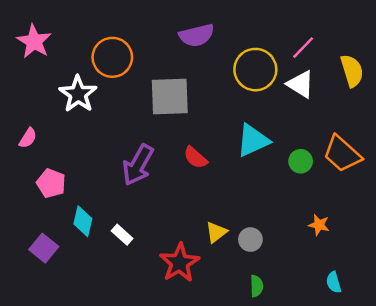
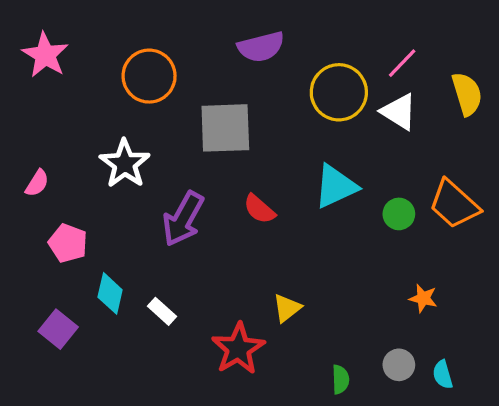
white star: (78, 94) -> (125, 164), moved
gray circle: (250, 240) -> (399, 365), moved

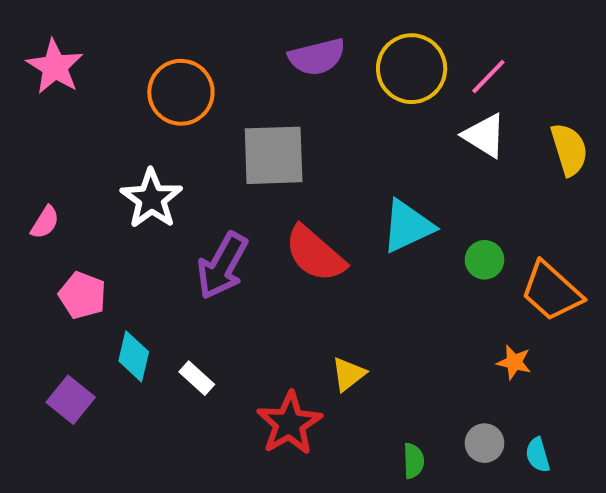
yellow circle: (339, 92) -> (412, 69), moved
yellow semicircle: (467, 94) -> (569, 149), moved
orange trapezoid: (454, 204) -> (551, 291), moved
red semicircle: (259, 209) -> (315, 254), size x1.6

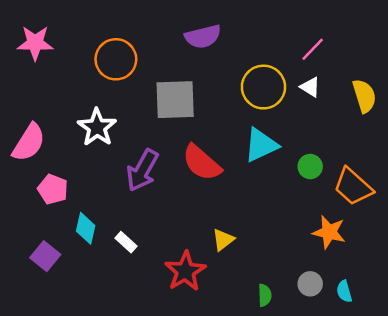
pink star: (55, 67) -> (35, 43), turned -30
yellow circle: (412, 69) -> (263, 87), moved
white triangle: (484, 136) -> (310, 87), size x0.7
pink semicircle: (45, 222) -> (29, 143), size x1.8
orange star: (514, 362) -> (329, 232), size x1.5

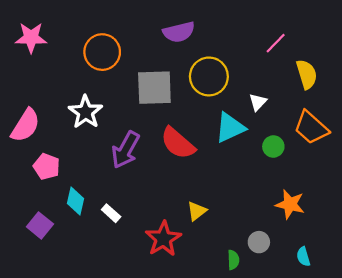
yellow circle: (263, 87) -> (209, 76), moved
white triangle: (310, 87) -> (258, 102), moved, turned 42
yellow semicircle: (364, 96) -> (307, 74), moved
orange trapezoid: (353, 187) -> (311, 128), moved
gray circle: (310, 284) -> (259, 242), moved

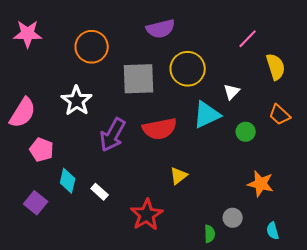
orange trapezoid: (311, 128) -> (280, 115), size x0.7
red semicircle: (178, 143) -> (160, 129), turned -52
yellow triangle: (197, 211) -> (179, 176), moved

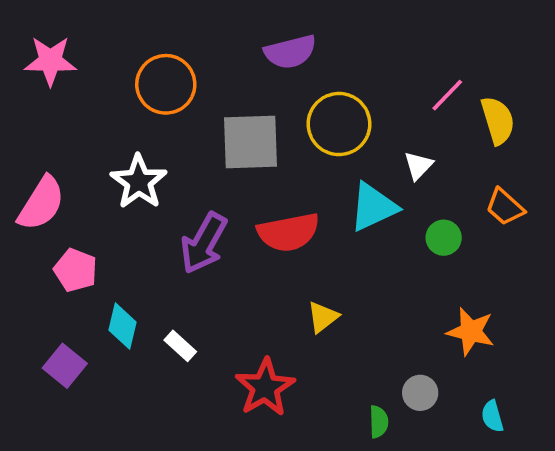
pink line: (248, 39) -> (447, 95), moved

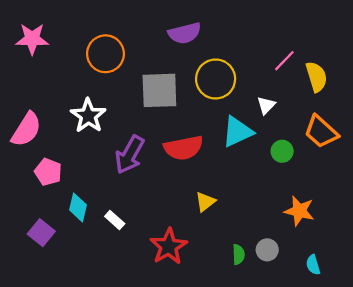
orange trapezoid: (505, 207) -> (321, 132), size x1.4
green semicircle: (379, 422) -> (239, 254), moved

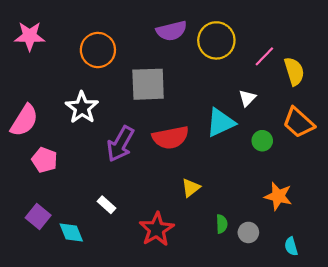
yellow circle: (216, 79) -> (216, 40), moved
cyan diamond: (78, 207) -> (71, 232), moved, turned -35
green semicircle: (239, 254) -> (222, 224), moved

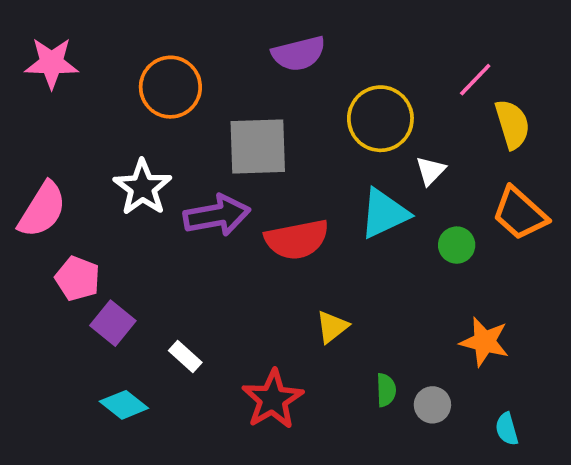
yellow circle: (216, 40) -> (380, 119), moved
pink line: (264, 56) -> (475, 80), moved
purple arrow: (120, 144) -> (217, 215), moved, turned -129
purple square: (38, 216) -> (113, 323), moved
cyan diamond: (71, 232) -> (124, 405), turned -30

